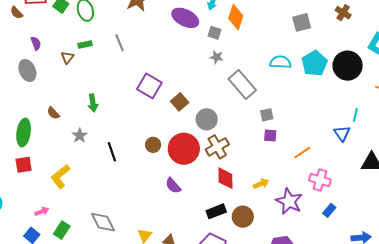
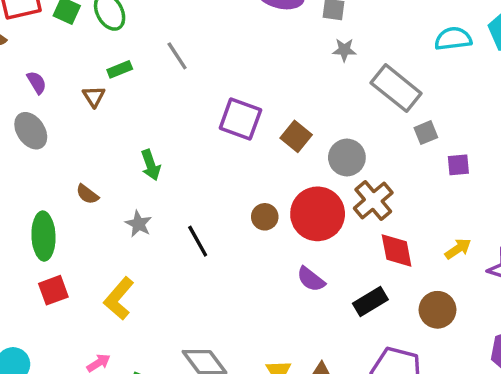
gray square: (267, 115) -> (426, 133), moved
black rectangle: (216, 211) -> (370, 302), moved

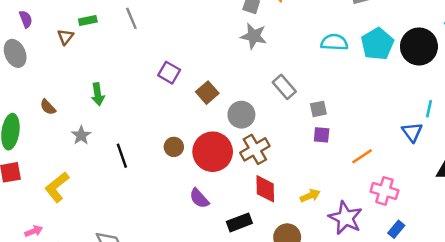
gray star: (344, 50) -> (254, 36), size x1.5
gray rectangle: (396, 88) -> (284, 87), moved, size x0.7
purple square: (240, 119) -> (169, 73), size x0.7
gray square: (426, 133) -> (318, 109), moved

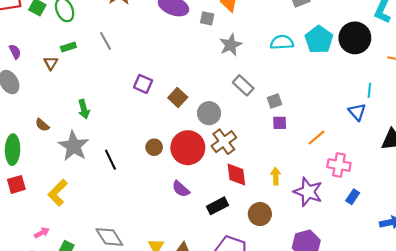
gray star: (254, 36) -> (231, 45), moved, turned -30
gray star: (81, 135) -> (74, 146), size x1.8
yellow arrow: (310, 196) -> (276, 176), turned -63

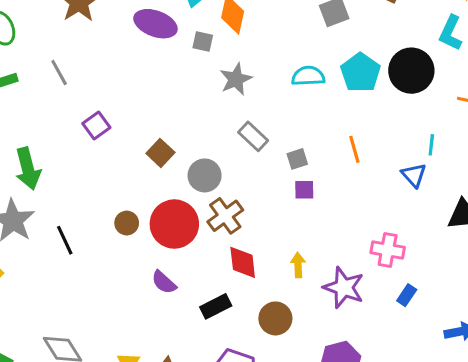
purple square: (143, 84) -> (96, 125), moved, turned 30
green arrow: (84, 109) -> (28, 169), size x1.5
orange line: (316, 138) -> (354, 149), moved, turned -66

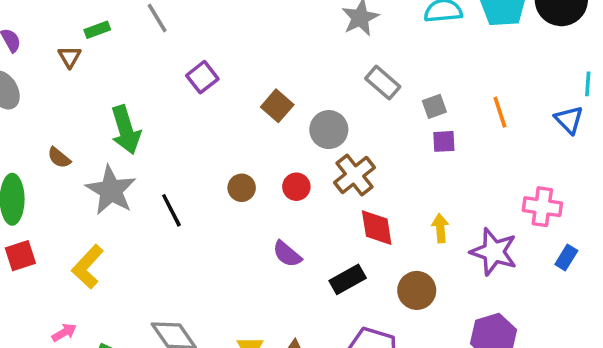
orange line: (354, 149) -> (500, 112), moved
red circle: (174, 224) -> (296, 187), size x0.5

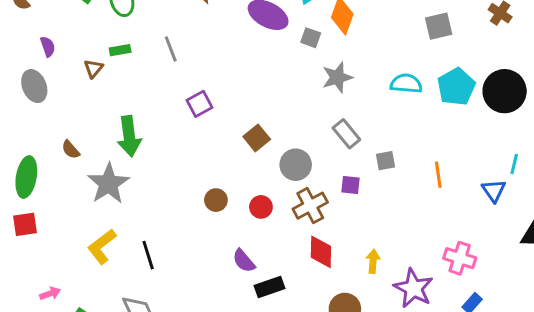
purple square: (444, 141) -> (351, 185), moved
black line: (171, 210) -> (148, 255), moved
yellow L-shape: (88, 267) -> (102, 246), moved
black rectangle: (348, 279) -> (270, 287), moved

